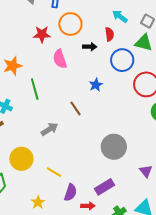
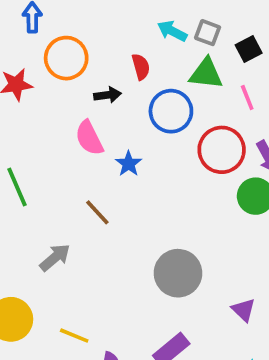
cyan arrow: (120, 16) -> (172, 31), moved
pink semicircle: (60, 59) -> (89, 138), moved

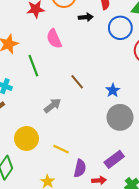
pink semicircle: (89, 138) -> (54, 39), moved
blue star: (129, 164) -> (113, 90), moved

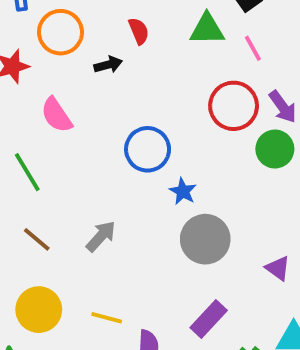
blue circle: (120, 28) -> (148, 149), moved
brown line: (77, 82) -> (37, 239), moved
gray arrow: (52, 106) -> (101, 236), moved

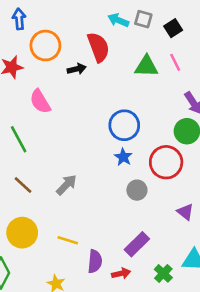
green triangle: (207, 29) -> (146, 66), moved
red semicircle: (139, 31) -> (98, 47), size x1.6
red circle: (234, 106) -> (166, 162), moved
blue circle: (148, 149) -> (124, 125), moved
gray circle: (205, 239) -> (137, 190), size x0.6

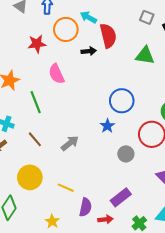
cyan arrow: (118, 20) -> (88, 17), moved
blue star: (123, 157) -> (107, 126), moved

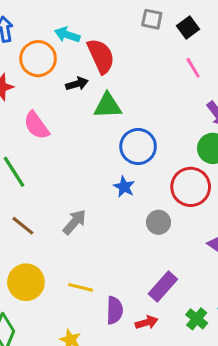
green triangle: (145, 56) -> (108, 106), moved

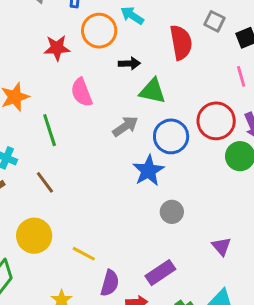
red semicircle: (101, 56) -> (181, 42), moved
blue star: (124, 187) -> (148, 171), size x1.5
red circle: (191, 187) -> (216, 121), moved
gray arrow: (75, 222) -> (125, 126), moved

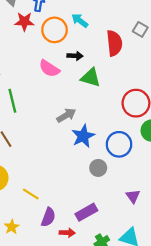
red star: (57, 48) -> (24, 22), moved
pink semicircle: (82, 92) -> (49, 68), moved, turned -40
gray arrow: (125, 126) -> (66, 115), moved
blue circle: (171, 136) -> (119, 144), moved

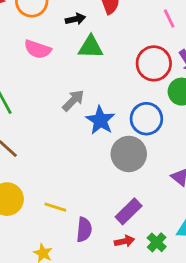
black arrow: (75, 56) -> (75, 19), moved
gray circle: (98, 168) -> (129, 154), size x1.6
red arrow: (67, 233) -> (124, 241), moved

